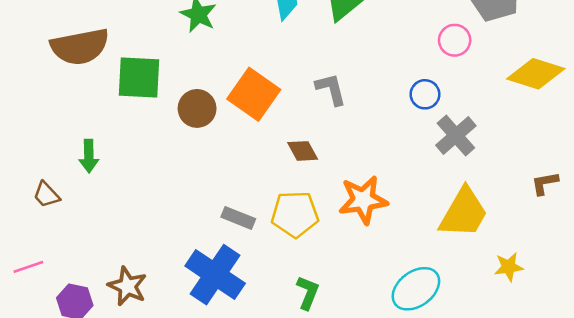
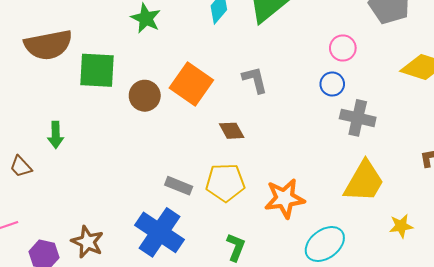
pink circle: (455, 40) -> (343, 48), moved
gray cross: (456, 136) -> (358, 118), turned -36
orange star: (363, 200) -> (285, 198), moved

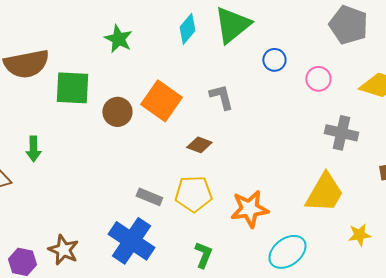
pink circle: (343, 48) -> (318, 79), moved
blue circle: (332, 84) -> (274, 60), moved
gray cross: (358, 118) -> (341, 133), moved
brown diamond: (232, 131) -> (199, 145), turned -40

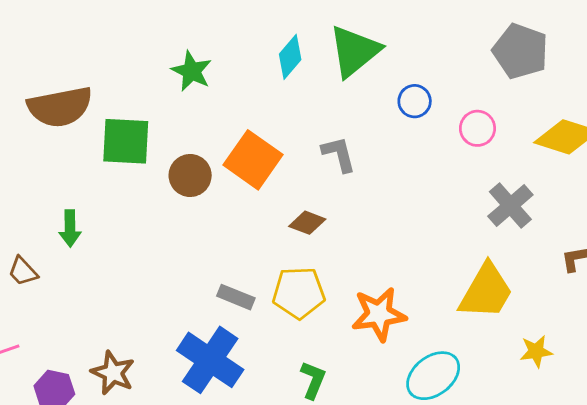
gray cross: (341, 133) -> (510, 206), turned 36

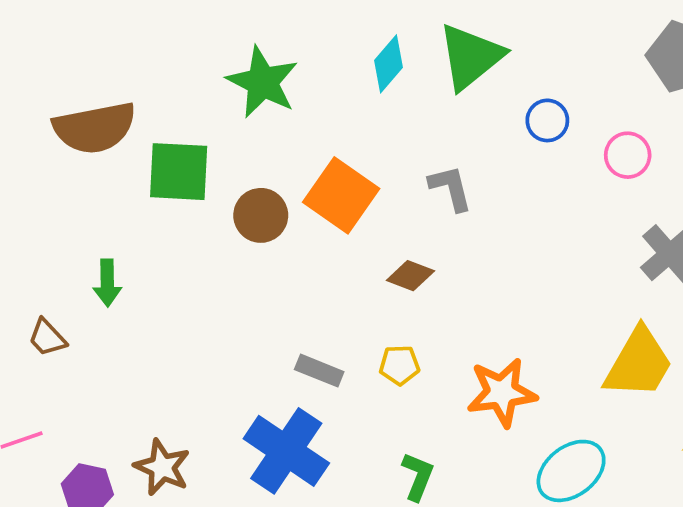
green star: (192, 71) -> (263, 82), size x1.4
yellow pentagon: (299, 293) -> (399, 365), size x0.6

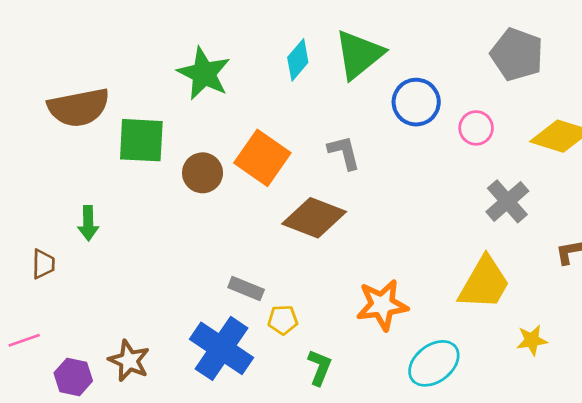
blue circle: (547, 120) -> (416, 102), size x1.5
brown diamond: (410, 276) -> (314, 218), size x1.8
brown trapezoid: (47, 338) -> (43, 264), turned -136
yellow pentagon: (399, 365) -> (283, 320), moved

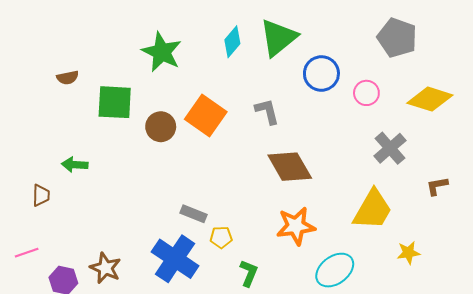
brown semicircle: (79, 108) -> (68, 78), size x0.5
brown diamond: (314, 218) -> (290, 167), moved, turned 39
green arrow: (88, 223) -> (75, 165), turned 95

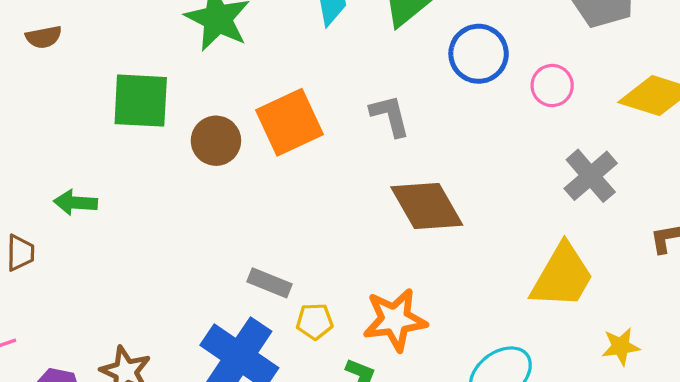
brown semicircle: (68, 78) -> (44, 37), moved
orange square: (206, 115) -> (290, 122), turned 30
orange star: (296, 226) -> (395, 320), moved

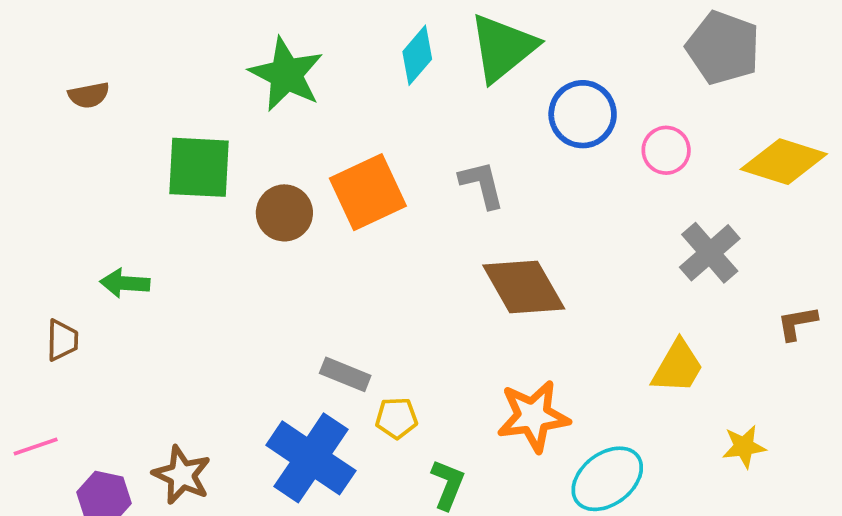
yellow trapezoid: (562, 276) -> (678, 367), size x0.7
orange star: (395, 320) -> (533, 416), moved

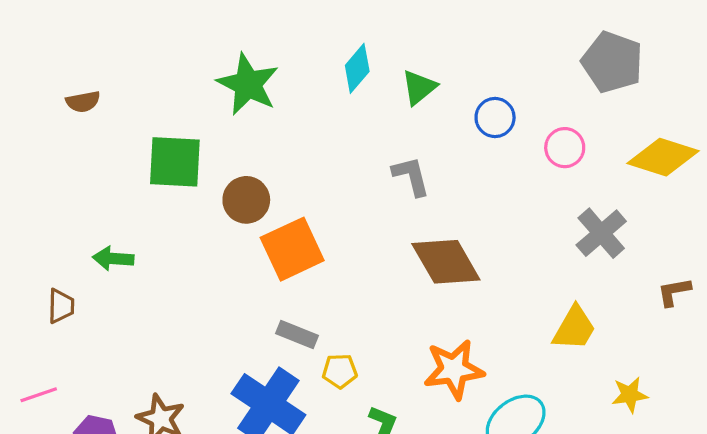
green triangle: (503, 48) -> (419, 87), moved, size x0.6
blue circle: (583, 114) -> (495, 117), size x0.7
orange square: (368, 192) -> (292, 249), moved

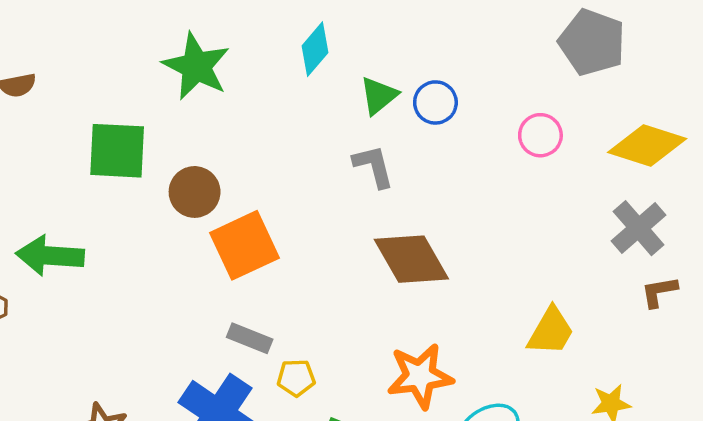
green triangle: (419, 87) -> (379, 96), moved
blue circle: (495, 117) -> (435, 102), moved
gray cross: (601, 233) -> (638, 228), moved
green arrow: (113, 259) -> (50, 256), size x1.5

